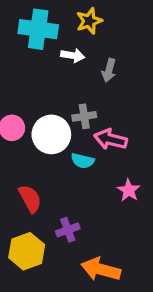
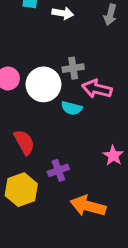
gray arrow: (109, 70) -> (110, 15), moved
pink star: (129, 190) -> (113, 156), moved

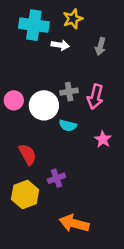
pink arrow: (97, 89) -> (95, 97), moved, turned -90
pink star: (113, 156) -> (103, 139), moved
orange arrow: (88, 206) -> (74, 223), moved

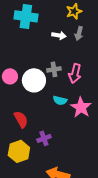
yellow star: (73, 19) -> (74, 11), moved
white arrow: (60, 45) -> (59, 35), moved
cyan semicircle: (68, 125) -> (60, 100), moved
pink star: (103, 139) -> (81, 107), size x1.5

